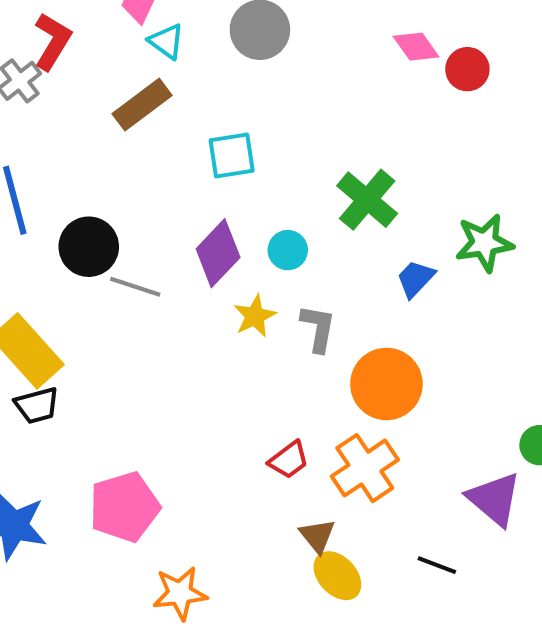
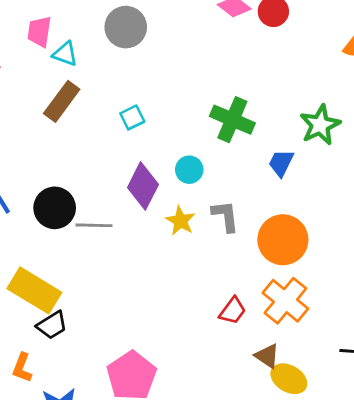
cyan square: (232, 156) -> (132, 117), size x0.7

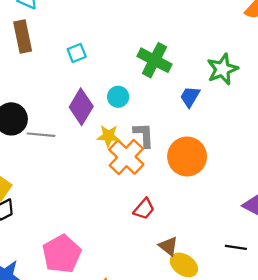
brown rectangle: (62, 101) -> (23, 36), turned -52
yellow star: (180, 221) -> (108, 136), turned -30
orange cross: (285, 301) -> (126, 157), moved

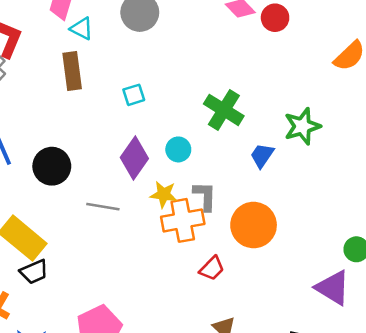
gray line: (41, 135) -> (103, 207), moved
orange cross: (126, 157) -> (183, 220), turned 32
red trapezoid: (144, 209) -> (212, 268), moved

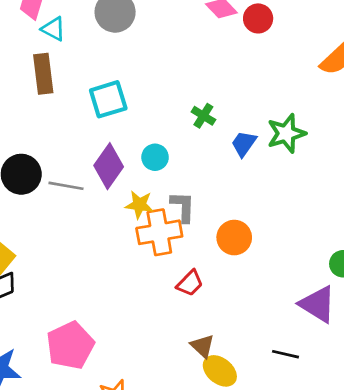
cyan square: (134, 95) -> (108, 99), size x1.6
green cross: (224, 110) -> (203, 116), size x0.6
blue trapezoid: (262, 155) -> (244, 144), moved
gray line: (103, 207) -> (66, 186), moved
orange circle: (254, 225) -> (234, 238), size x0.7

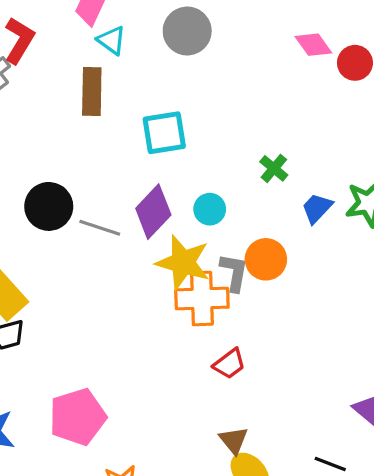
yellow star: (139, 205) -> (183, 263), size x1.6
orange circle: (234, 238) -> (266, 259), moved

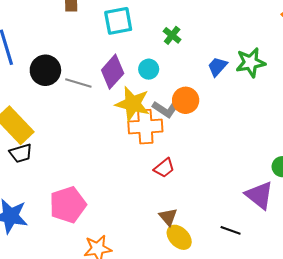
green cross: (274, 168) -> (172, 35), moved
gray L-shape: (234, 272) -> (165, 109), turned 115

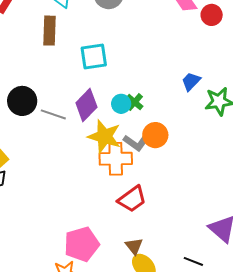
green cross: (172, 35) -> (135, 102), moved
blue trapezoid: (217, 67) -> (191, 81), moved
red trapezoid: (164, 168) -> (132, 199), size x1.4
pink pentagon: (68, 205) -> (82, 244), moved

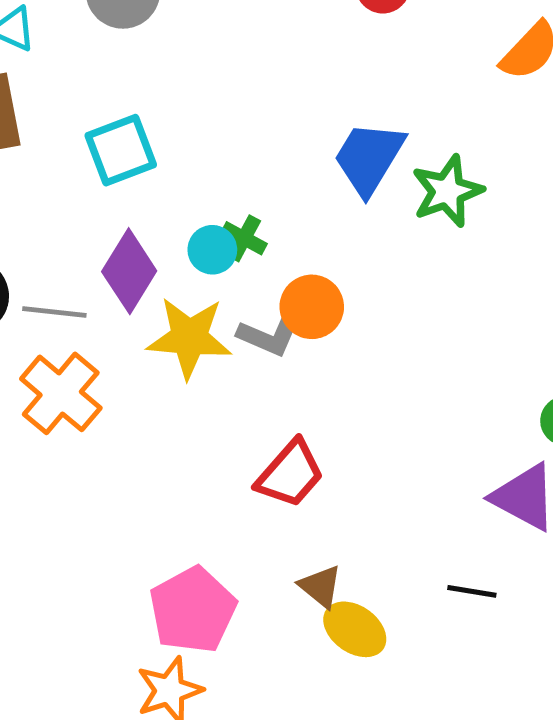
blue trapezoid: (191, 81) -> (369, 158), size x1.6
orange cross: (116, 159) -> (61, 393), moved, turned -36

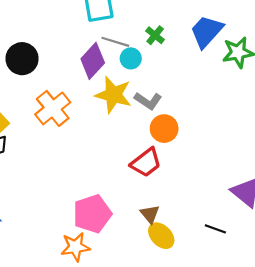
green cross: (244, 238) -> (155, 35), moved
orange circle: (312, 307) -> (164, 129), moved
gray line: (54, 312) -> (115, 42), moved

